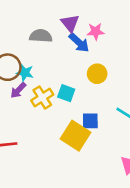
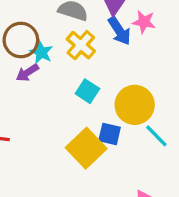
yellow circle: (97, 74) -> (135, 105), moved, size x1.5
yellow cross: (42, 97) -> (81, 45), moved, turned -30

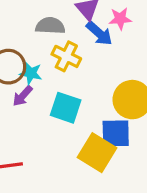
cyan square: (87, 91) -> (66, 108), moved, size x1.4
blue square: (110, 134) -> (116, 133), size x1.4

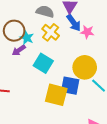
pink star: (120, 19) -> (87, 32), moved
yellow square: (97, 153) -> (56, 95), turned -30

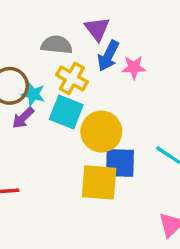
blue arrow: (74, 23) -> (108, 56), turned 72
cyan square: (43, 63) -> (66, 112), moved
yellow circle: (85, 67) -> (101, 132), moved

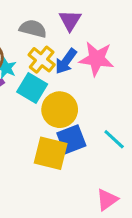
blue arrow: (108, 56) -> (66, 61), moved
pink star: (134, 67) -> (97, 59), size x1.6
blue square: (120, 163) -> (71, 139), turned -32

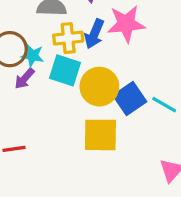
yellow cross: (42, 60) -> (68, 38), turned -32
blue square: (71, 139) -> (130, 98), moved

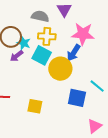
blue arrow: (94, 34) -> (74, 53), moved
blue square: (130, 98) -> (77, 98), moved, turned 36
yellow square: (100, 135) -> (35, 106), moved, size x0.7

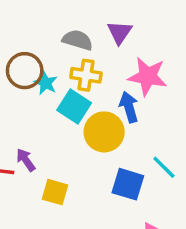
blue arrow: (74, 53) -> (129, 107), turned 126
purple arrow: (17, 56) -> (26, 160), moved, turned 88

